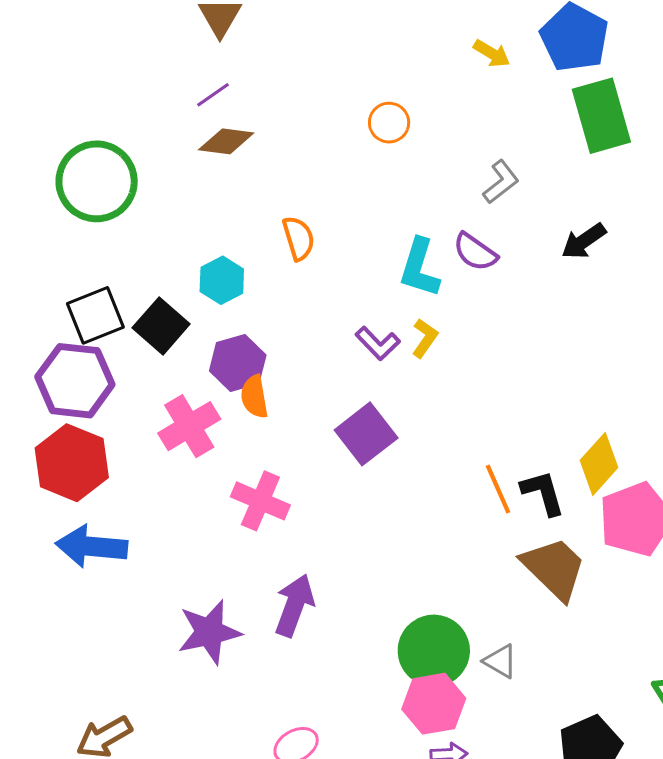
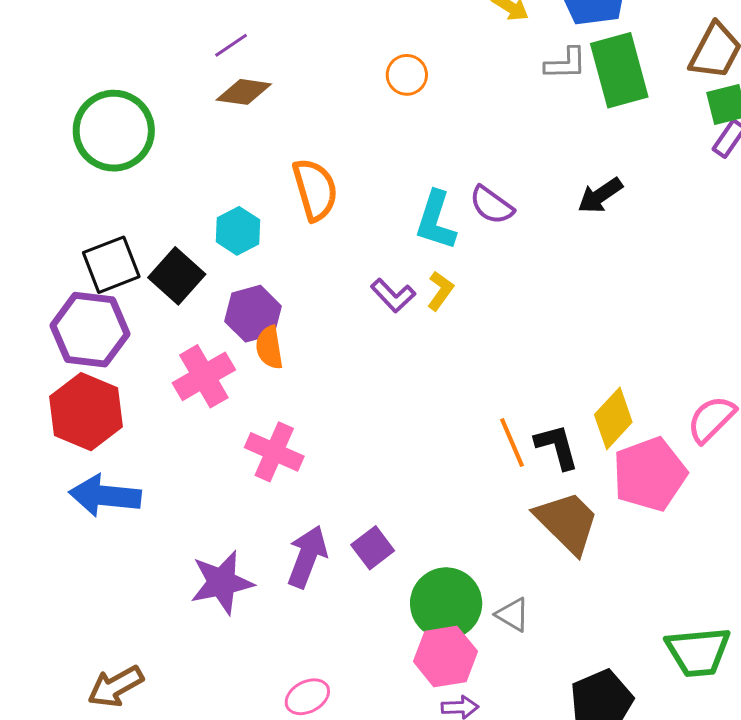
gray L-shape: (501, 182) -> (566, 64), moved, turned 36
orange semicircle: (299, 238) -> (315, 190), size x1.4
purple square: (366, 434) -> (373, 548), moved, size x0.7

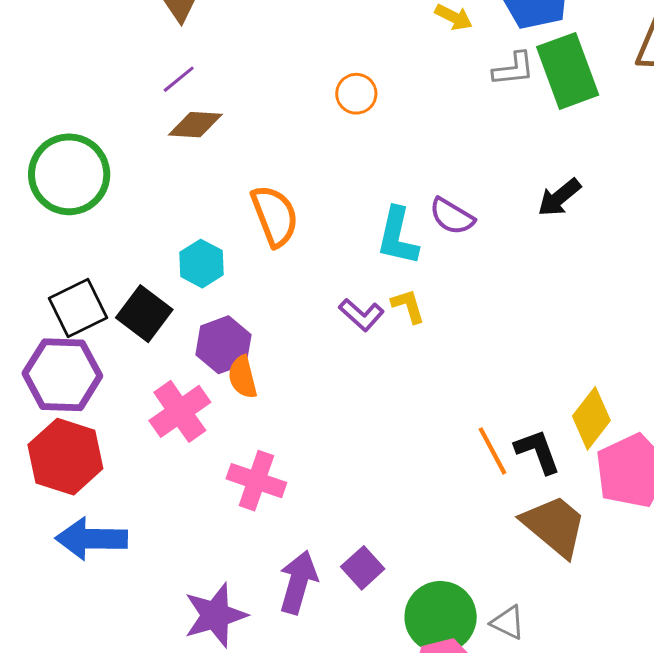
yellow L-shape: (440, 291) -> (408, 306), turned -48

